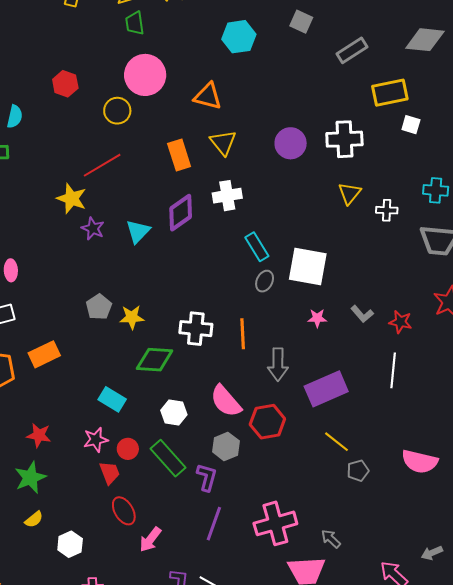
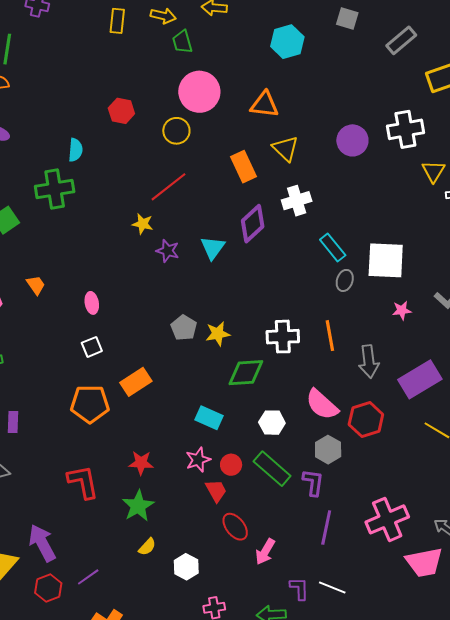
yellow triangle: (350, 193) -> (434, 171), moved
yellow star: (72, 199) -> (143, 224), size x0.7

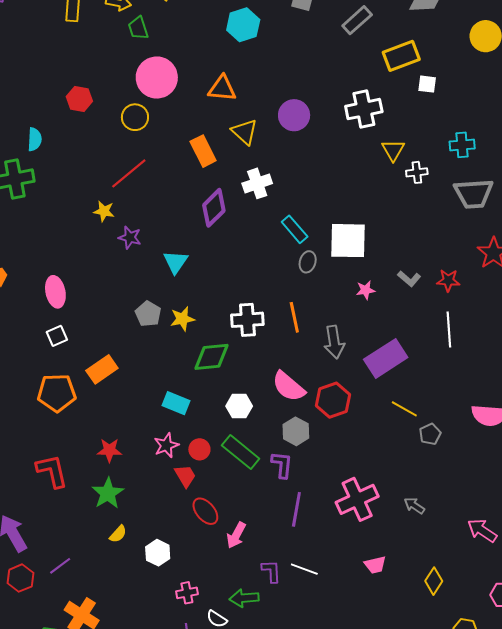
purple circle: (352, 140) -> (294, 115), moved
cyan triangle: (213, 248) -> (176, 262), moved
pink ellipse: (92, 303) -> (55, 292), size x1.4
pink trapezoid: (424, 562) -> (375, 565), moved, size x0.6

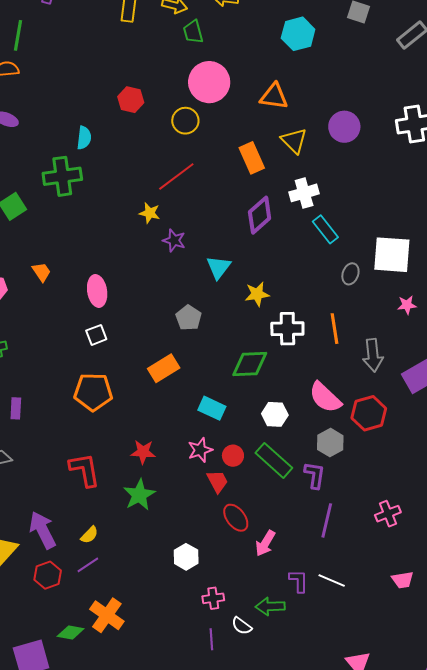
cyan rectangle: (295, 229) -> (325, 229), moved
yellow star: (182, 319) -> (257, 294), moved
orange rectangle: (102, 369) -> (164, 368), moved
pink cross: (357, 499) -> (388, 514), size x0.6
yellow semicircle: (118, 534) -> (89, 535), moved

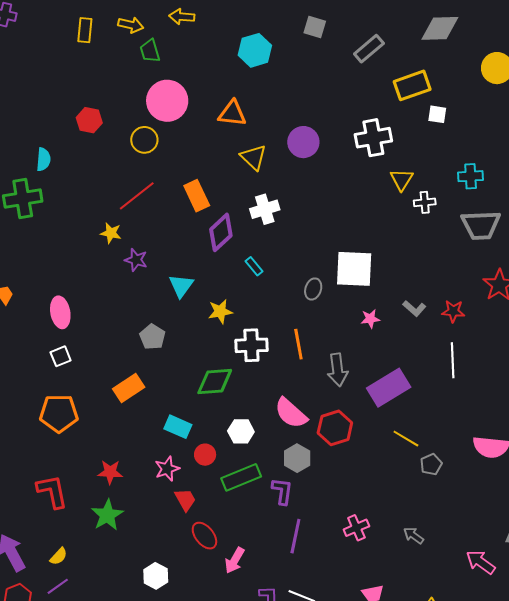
orange rectangle: (252, 158) -> (197, 196), moved
cyan rectangle: (325, 229) -> (254, 266), moved, size x0.7
red circle: (233, 456) -> (205, 455), moved
green rectangle: (274, 460) -> (241, 477), turned -63

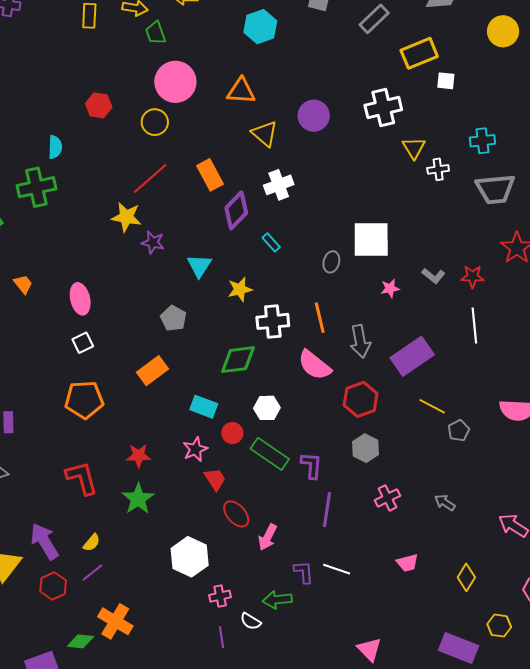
yellow star: (111, 233) -> (126, 217), size x1.4
pink semicircle: (291, 413) -> (314, 365), moved
gray hexagon: (297, 458) -> (365, 448), moved
green rectangle: (241, 477) -> (270, 454), turned 60
white hexagon: (156, 576) -> (190, 557), size x1.5

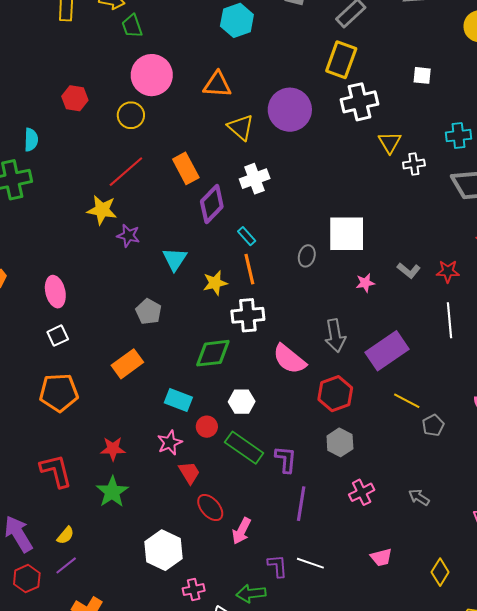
yellow rectangle: (419, 53) -> (341, 60), moved, turned -48
purple circle: (314, 116) -> (290, 110), size x1.4
orange line: (320, 318) -> (249, 269), moved

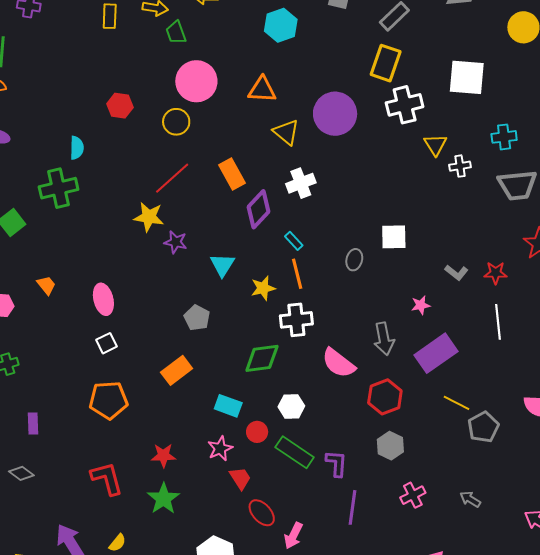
white square: (422, 75) -> (467, 77), size x2.0
white square: (347, 234) -> (394, 237), size x0.7
pink star: (365, 283) -> (421, 305), moved
gray pentagon: (433, 425) -> (483, 427), size x1.4

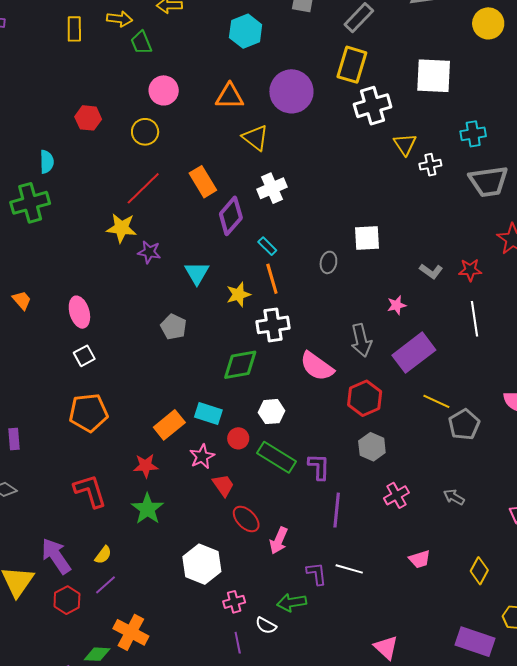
pink circle: (196, 81) -> (164, 90), size x0.7
purple circle: (335, 114) -> (291, 91), moved
orange rectangle: (177, 370) -> (169, 425), moved

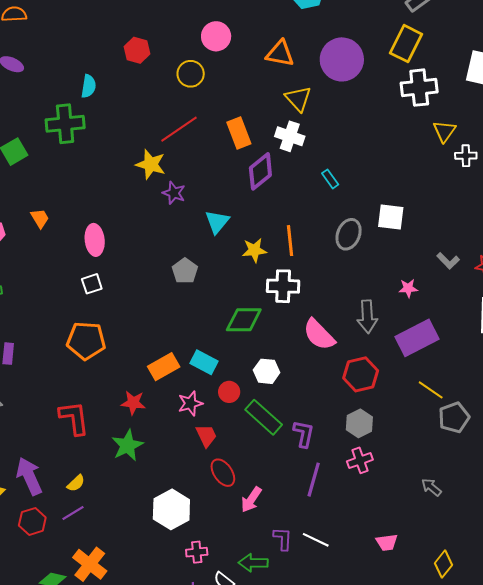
white cross: (272, 188) -> (290, 136), moved, turned 32
cyan rectangle: (267, 246) -> (330, 179), moved
gray ellipse: (328, 262) -> (349, 234), size x1.4
pink cross: (396, 495) -> (360, 460), moved

